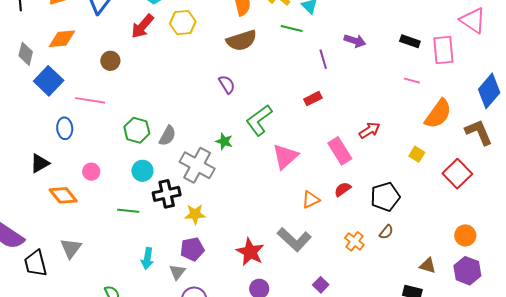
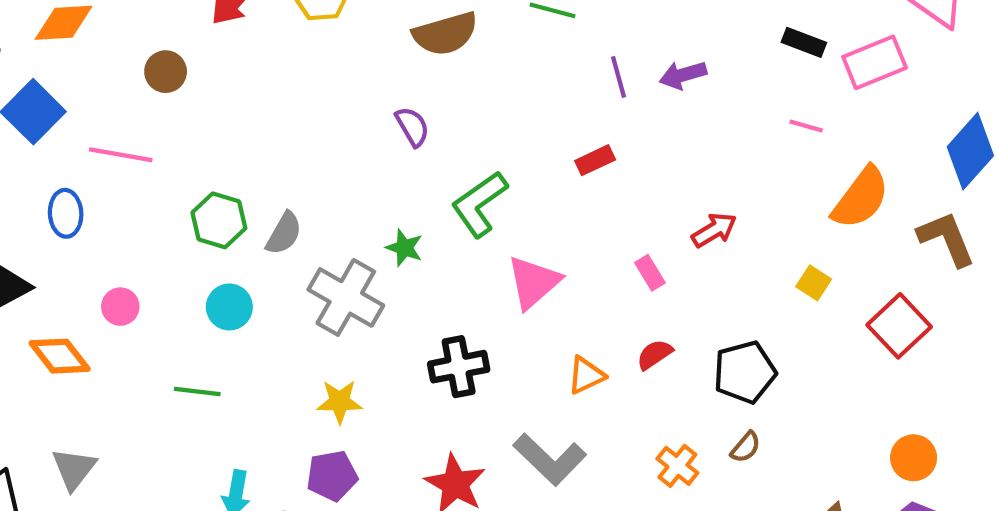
purple arrow: (355, 41) -> (683, 75), moved, turned 145
pink rectangle: (443, 50) -> (875, 62), turned 72
pink rectangle: (340, 151) -> (650, 273), size x0.6
black cross: (167, 194) -> (459, 367), moved

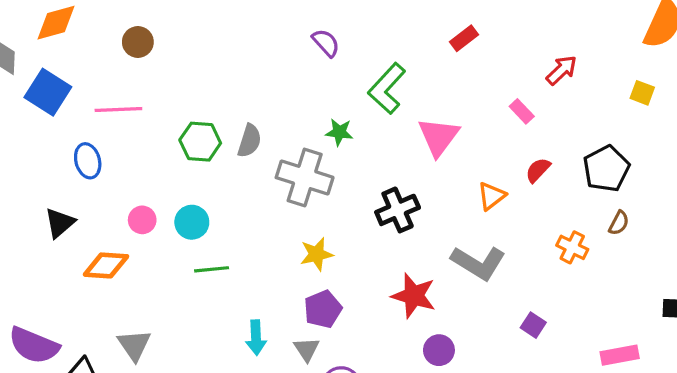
cyan circle: (229, 307) -> (192, 222), moved
orange diamond: (60, 356) -> (106, 265), turned -36

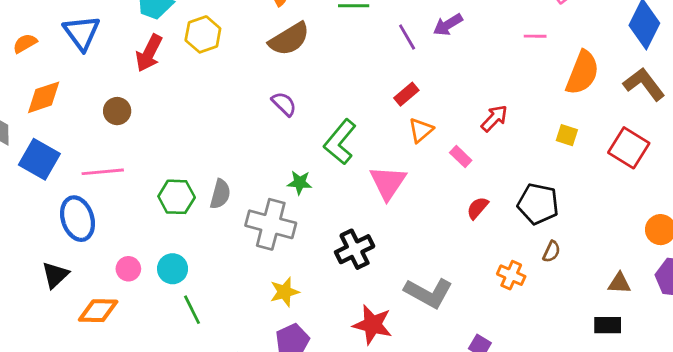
blue ellipse: (88, 161) -> (78, 219), size x1.4
black pentagon: (606, 169) -> (538, 204), turned -30
orange triangle: (492, 196) -> (421, 130), moved
green line: (212, 269) -> (192, 310), turned 72

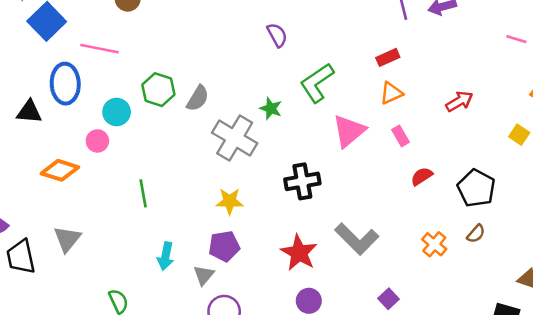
pink rectangle: (461, 157) -> (400, 136), moved
cyan circle: (173, 269) -> (117, 112), moved
black triangle: (55, 275) -> (29, 112), moved, turned 32

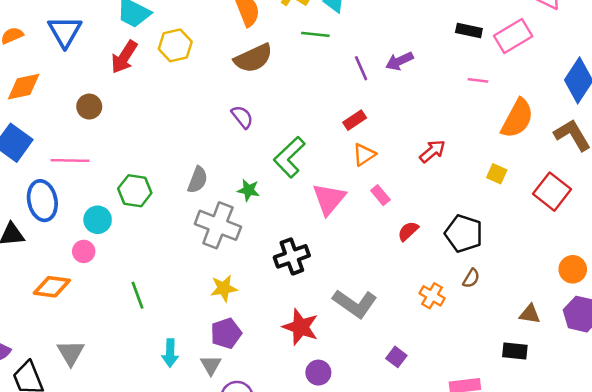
gray semicircle: (198, 98) -> (198, 180), moved

